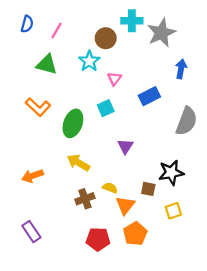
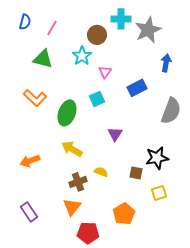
orange triangle: (125, 205) -> (72, 207), moved
red pentagon: (98, 239) -> (88, 233), moved

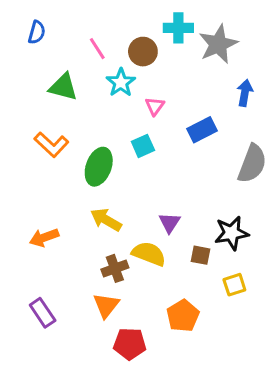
pink line: (52, 28) -> (97, 49), moved, turned -63
purple triangle: (115, 134) -> (170, 223), moved
yellow semicircle: (101, 172) -> (149, 254), size x1.6

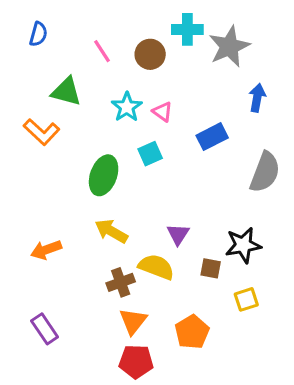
cyan star: (121, 83) -> (127, 107), moved
pink triangle: (155, 106) -> (163, 112), turned -30
orange L-shape: (51, 145) -> (41, 132), moved
orange triangle: (106, 305) -> (133, 321), moved

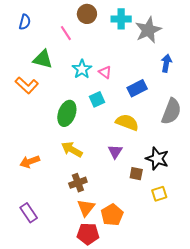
brown circle: (150, 54) -> (87, 14), moved
black star: (243, 245) -> (157, 159), turned 30
yellow semicircle: (156, 267) -> (127, 122), moved
orange pentagon: (192, 332) -> (112, 215), moved

